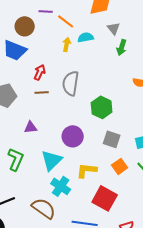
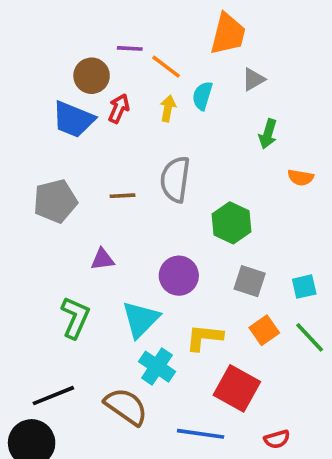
gray triangle: (114, 28) -> (253, 79), turned 40
cyan semicircle: (86, 37) -> (202, 96), turned -63
green arrow: (122, 47) -> (268, 134), moved
red arrow: (40, 72) -> (119, 108), moved

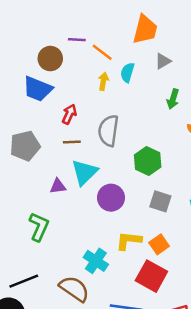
red arrow: (119, 108) -> (69, 114), moved
cyan triangle: (141, 319) -> (84, 172), moved
orange square: (264, 330) -> (159, 244), moved

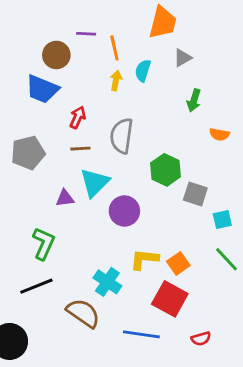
orange line: (102, 52) -> (114, 48), turned 40
gray square: (160, 201) -> (195, 194), moved
black line: (24, 281) -> (36, 286), moved

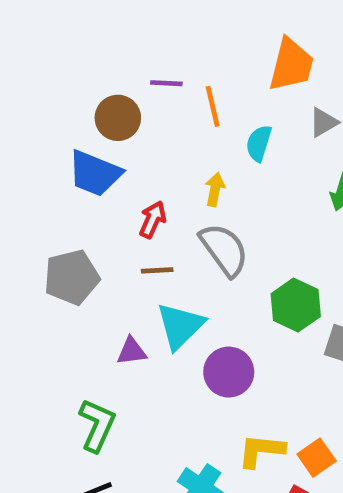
yellow arrow: (116, 81) -> (215, 189), moved
gray semicircle: (122, 136) -> (224, 250), turned 136

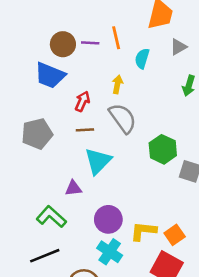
purple line: (166, 83) -> (90, 43), moved
purple triangle: (132, 351) -> (73, 188), moved
purple circle: (229, 372) -> (108, 219), moved
green L-shape: (97, 425) -> (51, 217), turned -72

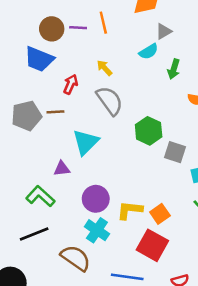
cyan semicircle: (142, 58) -> (149, 52), moved, turned -138
yellow arrow: (117, 84) -> (105, 68), turned -54
brown line: (85, 130) -> (55, 112), moved

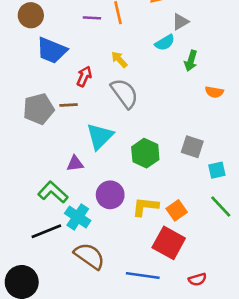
brown circle: (52, 29) -> (31, 15), moved
green hexagon: (149, 131) -> (145, 153), moved
cyan cross: (97, 230) -> (78, 217), moved

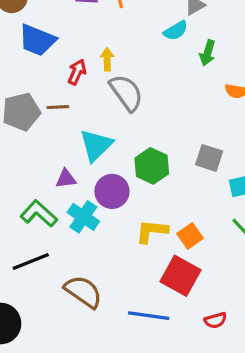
yellow arrow: (119, 59) -> (107, 59), moved, turned 42
purple circle: (110, 195) -> (112, 191), moved
cyan cross: (78, 217) -> (83, 217), moved

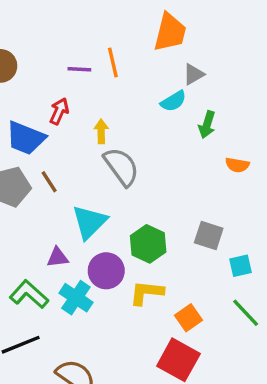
blue trapezoid: (37, 40) -> (26, 138), moved
red arrow: (77, 72) -> (59, 111), moved
brown line: (58, 107) -> (49, 182), turned 60
yellow L-shape: (152, 231) -> (147, 293), moved

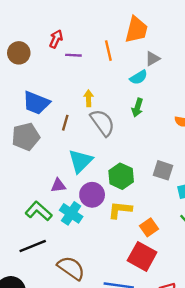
orange line: (113, 63) -> (108, 51), moved
red arrow: (59, 111) -> (56, 39), moved
green arrow: (207, 125) -> (137, 108), moved
brown line: (49, 182) -> (65, 123), moved, turned 49

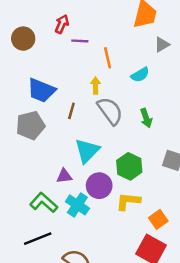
orange line: (108, 51) -> (108, 58), moved
cyan semicircle: (139, 77) -> (140, 75), moved
green arrow: (137, 108) -> (146, 118), moved, turned -36

